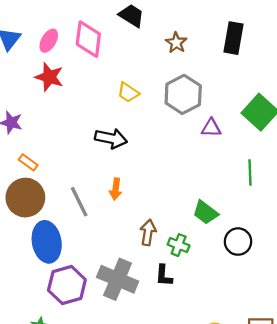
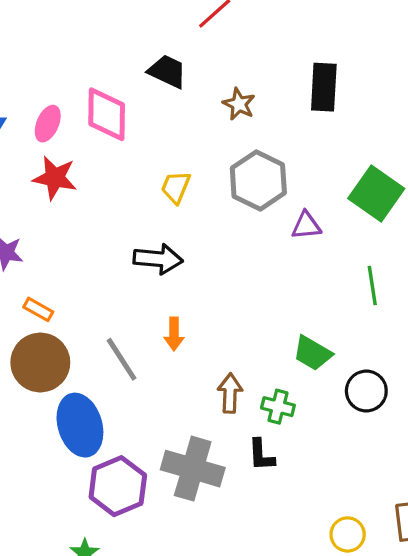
yellow trapezoid: (128, 92) -> (176, 187), turned 85

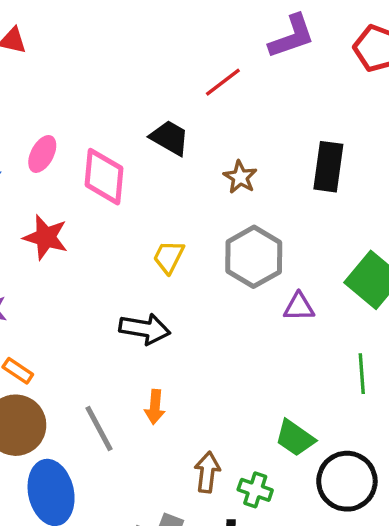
pink ellipse: (48, 124) -> (42, 154), moved
black circle: (366, 391) -> (347, 481), size x1.4

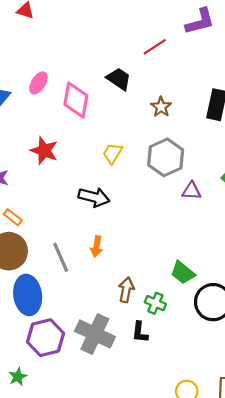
red star: (46, 237) -> (44, 151), moved

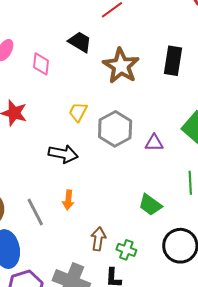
pink diamond: (76, 100) -> (41, 64), size x0.7
brown star: (161, 107) -> (121, 66), size x1.8
gray hexagon: (166, 157) -> (115, 129), moved
green trapezoid: (183, 273) -> (150, 205), moved

